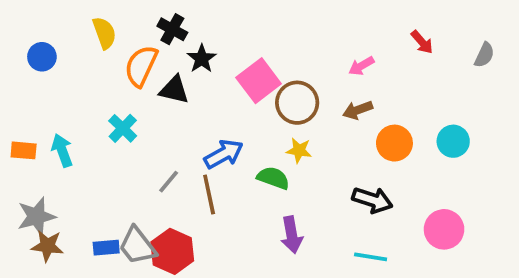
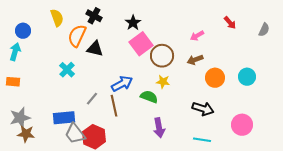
black star: (202, 59) -> (133, 23), moved
cyan arrow: (62, 150) -> (15, 52), moved, turned 36
blue rectangle: (106, 248) -> (64, 118), moved, size x1.5

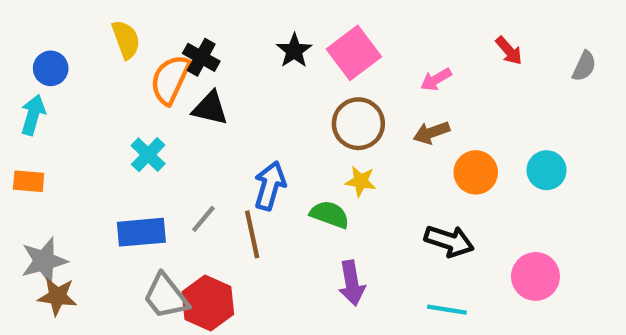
black cross: (94, 16) -> (201, 57), moved
pink square: (141, 44) -> (354, 53), moved
blue arrow: (122, 84) -> (270, 186), turned -45
blue rectangle: (64, 118) -> (141, 232), moved

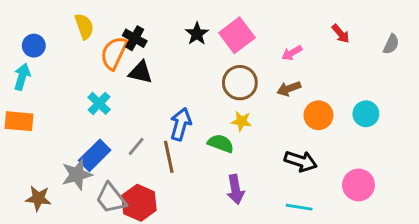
orange rectangle: (29, 181) -> (19, 121), size x1.4
blue rectangle: (141, 232) -> (95, 155), turned -40
gray star: (44, 261) -> (77, 175), moved

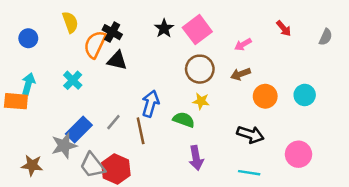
cyan arrow: (22, 77) -> (28, 84), moved
cyan cross: (99, 103) -> (73, 80), moved

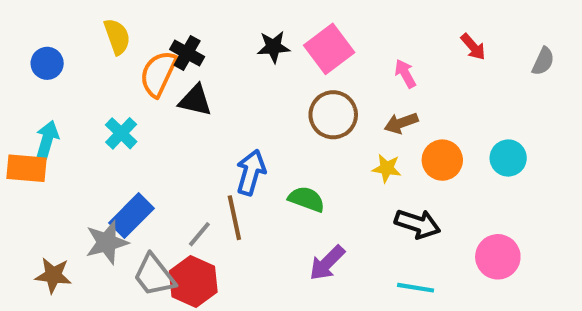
black star: (164, 28) -> (274, 47), turned 30
pink arrow: (243, 44) -> (405, 74), turned 91
yellow star: (201, 101) -> (387, 168), moved
gray line: (113, 122) -> (199, 234), moved
purple arrow: (196, 158) -> (327, 263), turned 55

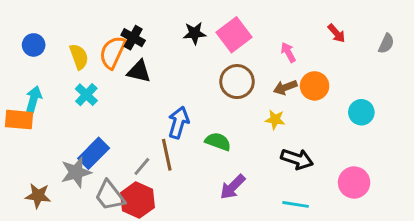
yellow semicircle: (117, 37) -> (79, 57), moved
orange circle: (442, 160) -> (315, 86), moved

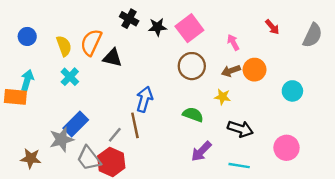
black cross: (133, 38) -> (129, 19), moved
gray semicircle: (386, 44) -> (313, 35), size x1.5
green semicircle: (218, 142) -> (193, 115), moved
purple arrow: (233, 187) -> (201, 151), moved

